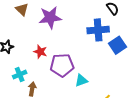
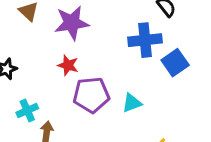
red star: (40, 52) -> (68, 65), moved
cyan triangle: (81, 80) -> (132, 103), moved

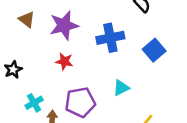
blue cross: (145, 40) -> (110, 38), moved
purple pentagon: (91, 95) -> (80, 102), moved

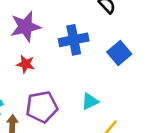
cyan triangle: (121, 88) -> (90, 101), moved

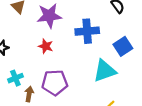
cyan triangle: (90, 101) -> (105, 71), moved, size x1.6

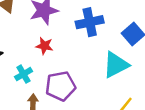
cyan cross: (15, 78) -> (24, 74), moved

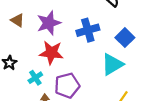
red star: (44, 46) -> (51, 53), size x1.6

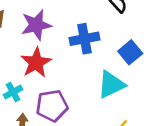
red star: (51, 53) -> (36, 63), turned 30

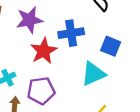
blue square: (130, 52) -> (111, 46), turned -30
red star: (36, 63) -> (44, 51), moved

